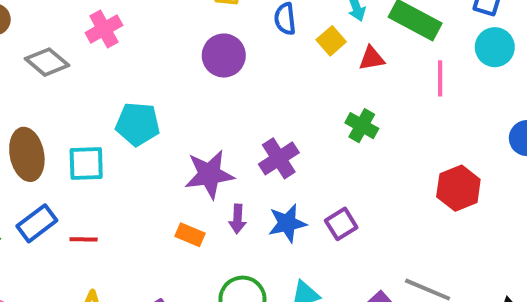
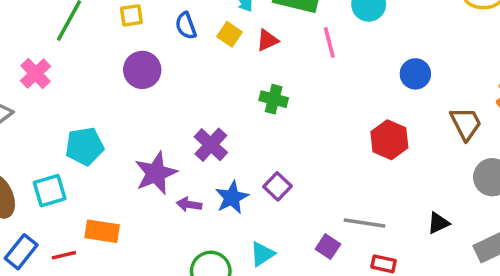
red hexagon: (458, 188) -> (389, 140), moved
purple arrow: (237, 219) -> (189, 205), turned 110
orange rectangle: (190, 235) -> (102, 231), moved, size x1.4

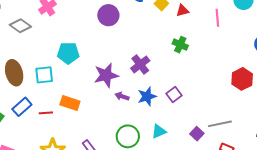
gray line: (364, 223) -> (220, 124), turned -30

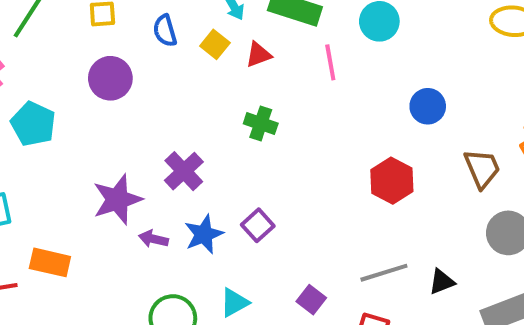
cyan pentagon: (68, 53) -> (33, 124), moved, turned 30
gray line: (220, 124) -> (384, 273), moved

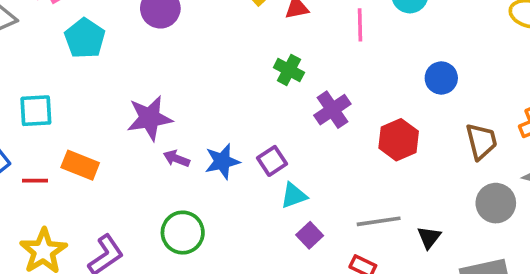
purple cross: (184, 171) -> (332, 110), moved
black triangle: (442, 282) -> (429, 237), turned -40
cyan triangle: (234, 303) -> (294, 196), moved

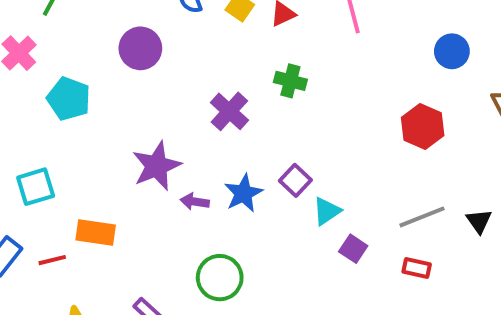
purple cross: (332, 110) -> (229, 111), moved

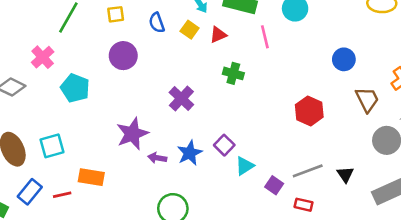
blue circle: (452, 51) -> (344, 59), moved
green cross: (290, 81) -> (233, 73), moved
purple square: (353, 249) -> (274, 185), moved

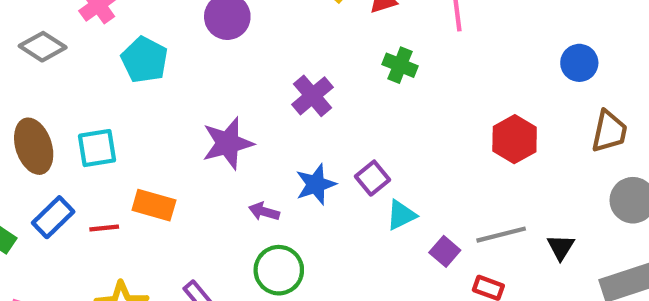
brown trapezoid: (367, 100) -> (609, 131), turned 32
purple arrow: (157, 158) -> (264, 212), moved

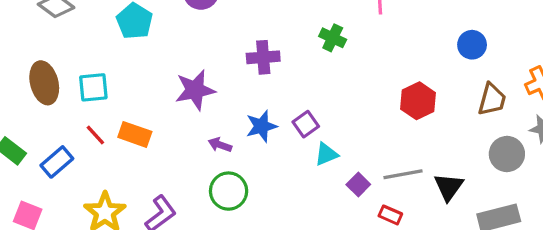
purple cross: (312, 96) -> (263, 57), turned 32
blue rectangle: (53, 217) -> (57, 162), moved
red line: (104, 228) -> (95, 135), moved, turned 50
black triangle: (561, 247) -> (449, 187), size x1.4

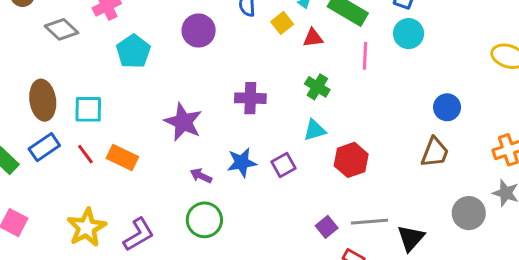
purple star: (195, 90) -> (183, 122), turned 30
brown trapezoid: (492, 99) -> (435, 152), moved
red hexagon: (418, 101) -> (351, 160), moved
cyan triangle: (326, 154) -> (315, 130), moved
blue rectangle: (57, 162) -> (44, 147), moved

